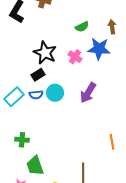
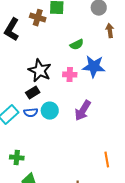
brown arrow: (112, 27) -> (110, 31), moved
pink cross: (75, 57) -> (70, 75), turned -32

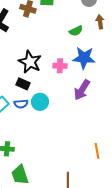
green semicircle: (77, 45) -> (76, 31), moved
black rectangle: (33, 93) -> (23, 84), turned 56
purple arrow: (83, 111) -> (82, 90), moved

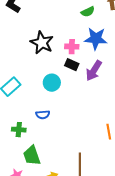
black rectangle: (23, 84) -> (72, 65), moved
blue semicircle: (21, 104) -> (43, 115), moved

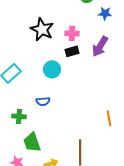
blue star: (96, 39) -> (105, 13), moved, size x0.6
black rectangle: (72, 65) -> (72, 51), turned -40
purple arrow: (94, 71) -> (100, 46), moved

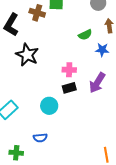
black star: (42, 29) -> (27, 55), moved

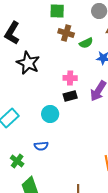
brown cross: (37, 13) -> (66, 33), moved
green cross: (16, 153) -> (17, 161), turned 32

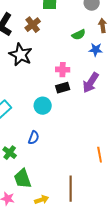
brown cross: (66, 33) -> (33, 25), moved, turned 35
blue semicircle: (41, 146) -> (34, 138), turned -64

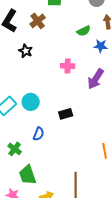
black star: (21, 55) -> (26, 51), size x0.6
black rectangle: (63, 88) -> (66, 114), moved
cyan circle: (43, 106) -> (31, 102), moved

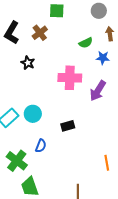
pink cross: (68, 66) -> (70, 78), size x1.6
green cross: (15, 149) -> (17, 161), size x1.5

